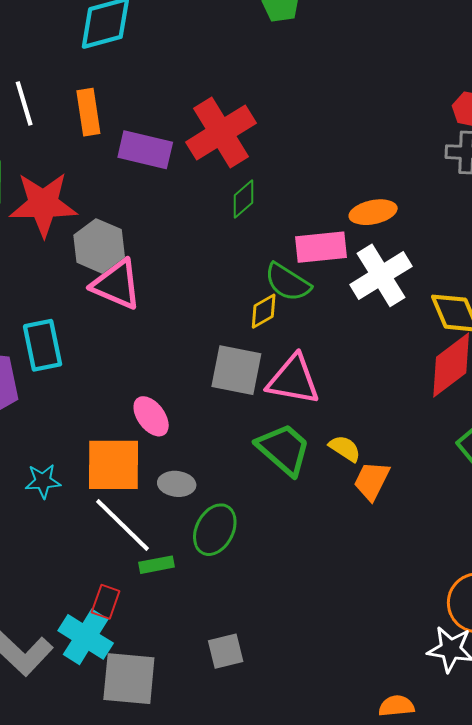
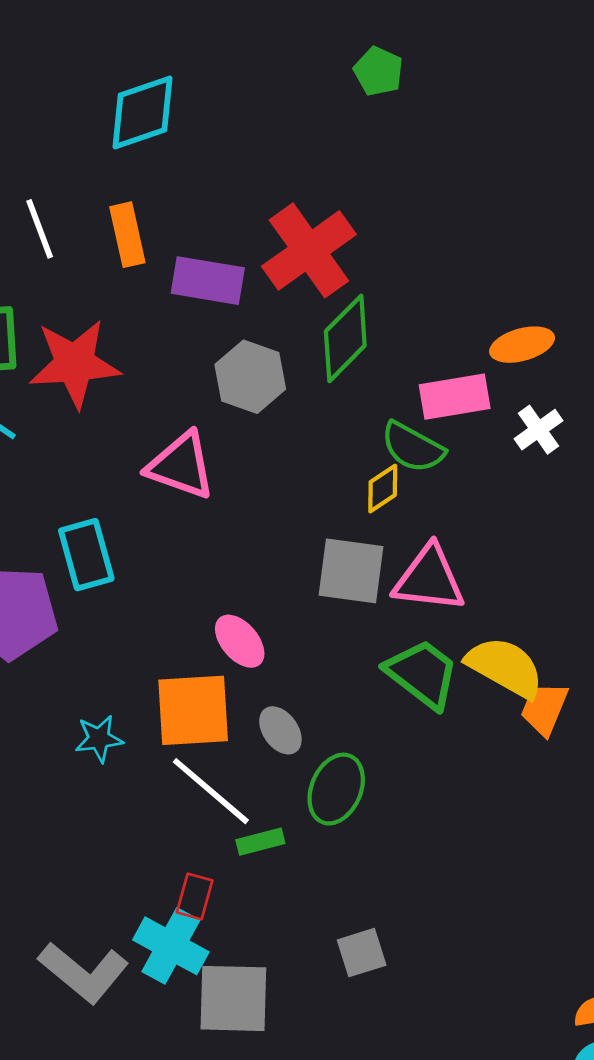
green diamond: (243, 199) -> (345, 338), size x1.6
gray hexagon: (99, 246) -> (250, 377), moved
white cross: (381, 275) -> (539, 430), size x0.6
yellow semicircle: (345, 448) -> (505, 667), size x1.8
gray ellipse: (177, 484) -> (280, 730), turned 52

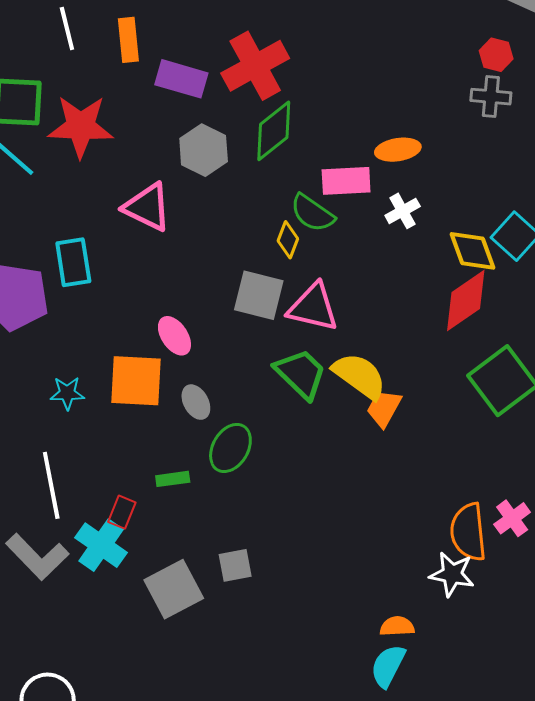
yellow diamond: (383, 489) -> (288, 240), turned -42
white line: (211, 791) -> (51, 485), moved, turned 32
gray square: (233, 998) -> (174, 589), moved, turned -36

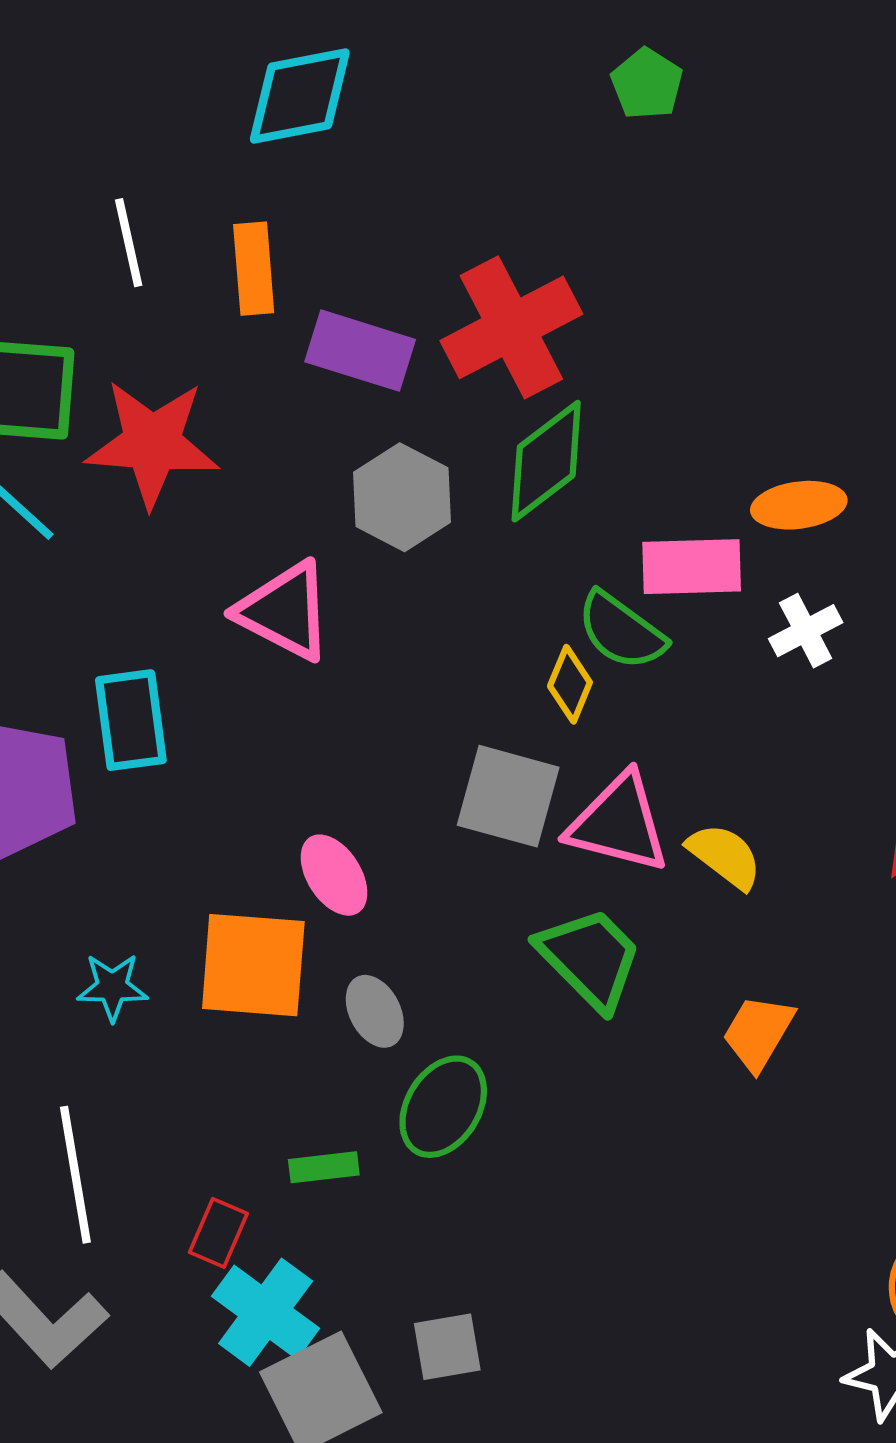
yellow semicircle: (360, 376) -> (725, 856), moved, size x0.7
cyan cross: (101, 545) -> (266, 1312), moved

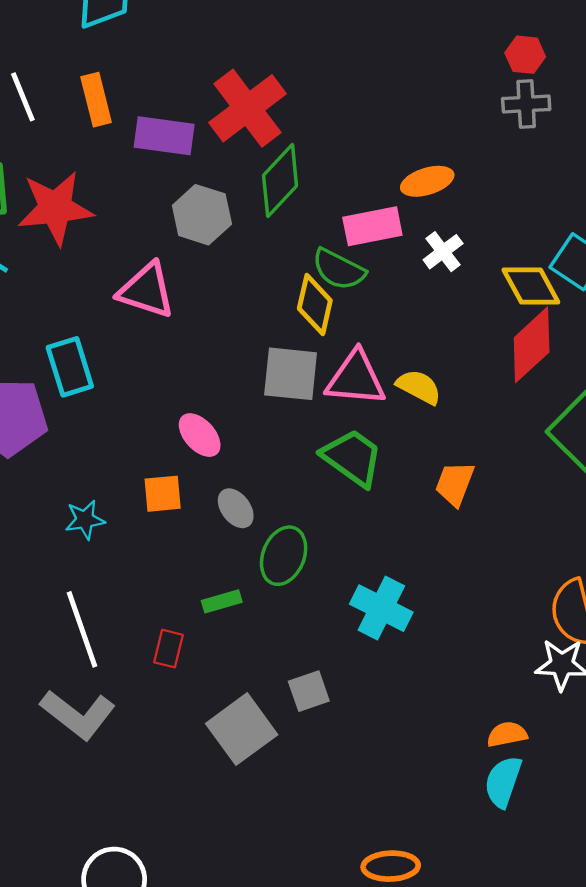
yellow diamond: (570, 684) -> (315, 305), size x1.4
orange square: (253, 965) -> (163, 494), size x0.6
cyan cross: (266, 1312) -> (381, 608), moved

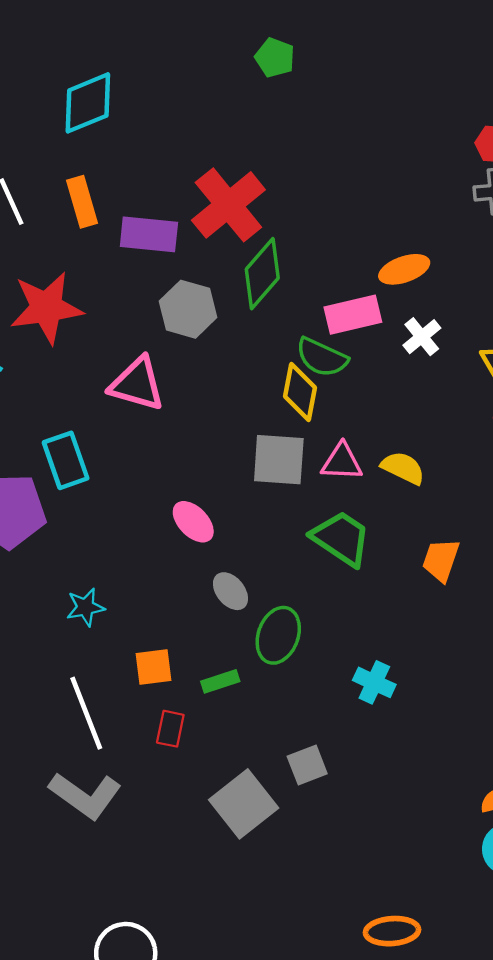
pink triangle: (356, 378) -> (342, 462), size x0.7
orange square: (163, 494) -> (153, 667), moved
cyan cross: (381, 608) -> (374, 682), size x0.7

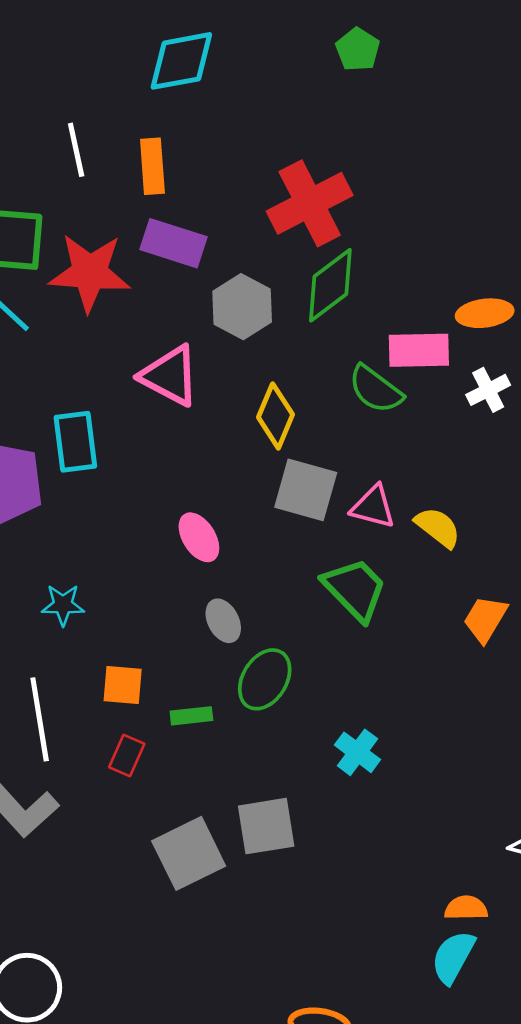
green pentagon: (275, 58) -> (358, 49), moved
purple rectangle: (149, 234) -> (174, 243), moved
yellow diamond: (300, 392) -> (276, 416), moved
orange trapezoid: (441, 560) -> (485, 619), moved
gray square: (307, 765) -> (266, 826), size x1.4

